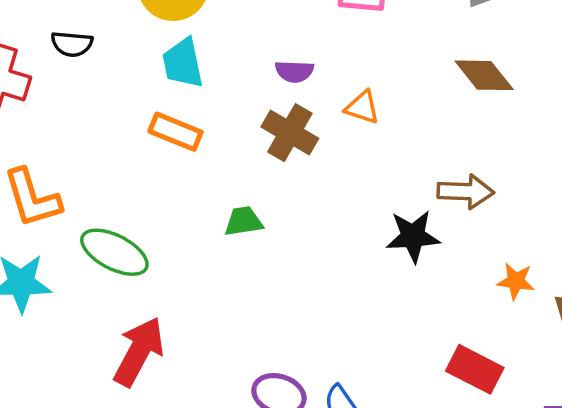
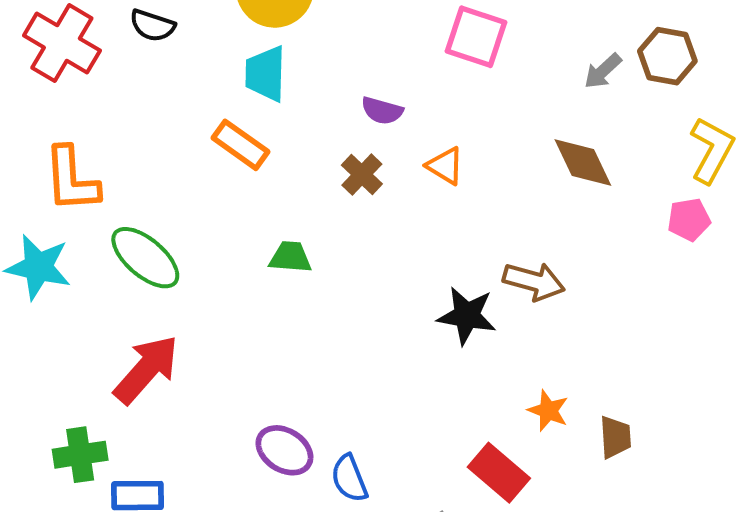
brown cross: (290, 133) -> (362, 175), size x0.7
orange star: (516, 281) -> (548, 411), moved

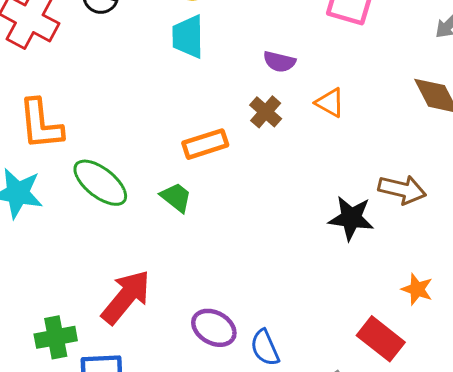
orange rectangle: (240, 145) -> (205, 144), moved, turned -51
green trapezoid: (290, 257) -> (176, 197), moved, turned 36
red arrow: (146, 369) -> (126, 297), moved

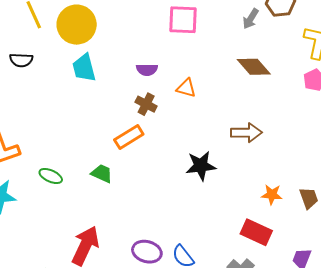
orange rectangle: (205, 144) -> (129, 137), moved
green ellipse: (100, 183) -> (51, 176), size x0.6
black star: (351, 218) -> (201, 166), moved

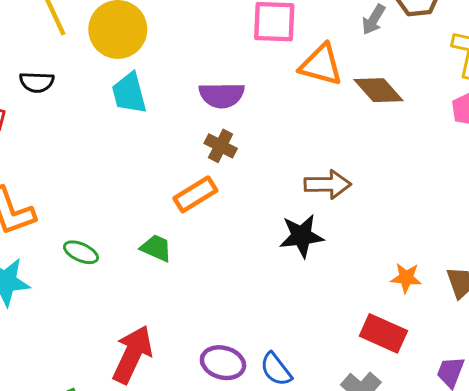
purple semicircle: (147, 70) -> (222, 95), size x1.4
orange triangle: (186, 88) -> (321, 65), moved, size x1.5
brown arrow: (246, 133) -> (328, 184), moved

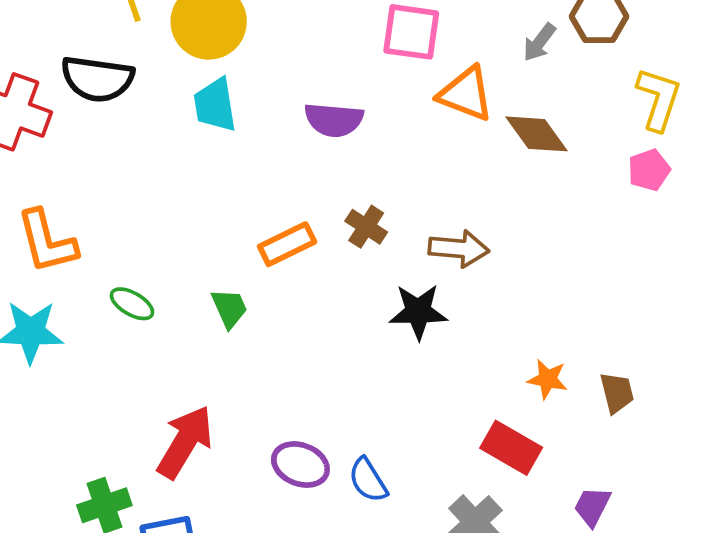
black semicircle: (37, 82) -> (97, 79), size x1.6
brown cross: (221, 146) -> (366, 227), moved
green trapezoid: (156, 248) -> (229, 308), turned 36

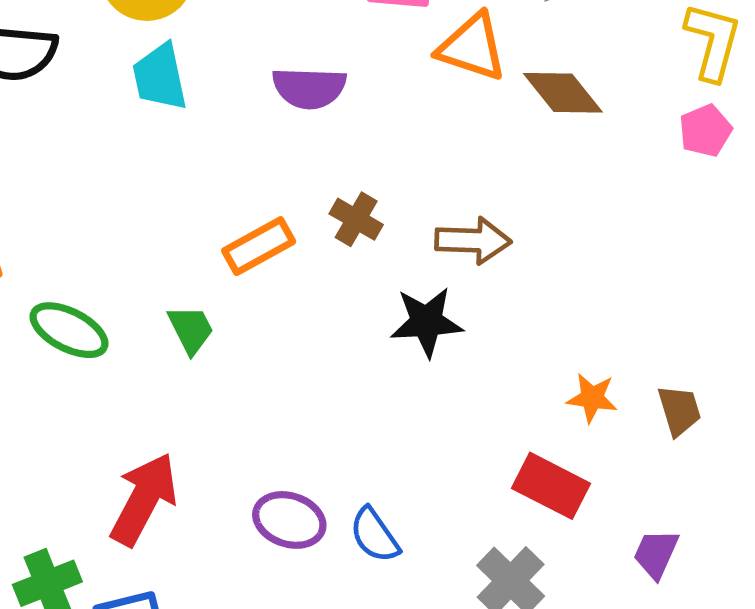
green ellipse: (132, 304) -> (69, 330), size x1.4

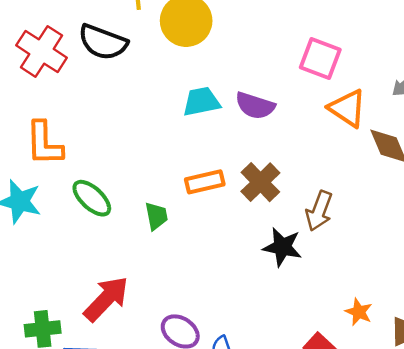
cyan trapezoid: (160, 77) -> (201, 102), moved, turned 75
brown cross: (356, 219) -> (260, 182), size x1.4
brown arrow: (473, 241) -> (319, 211), turned 93

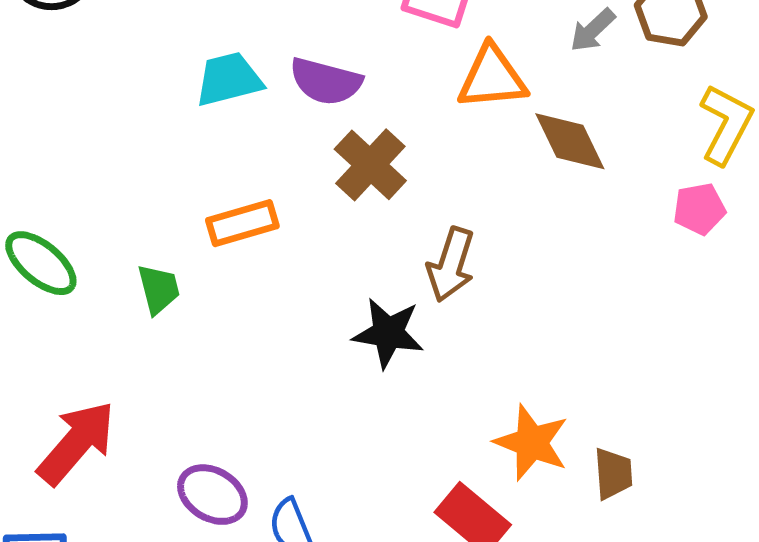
orange triangle: (347, 108) -> (492, 77), turned -36
brown cross: (260, 182) -> (370, 165), moved
orange star: (359, 312) -> (532, 443), size x1.5

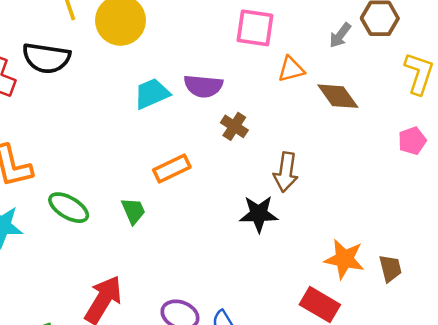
orange triangle: (492, 77) -> (291, 69), size x0.7
brown cross: (370, 165) -> (234, 126), size x0.7
pink pentagon: (699, 209) -> (412, 141), moved

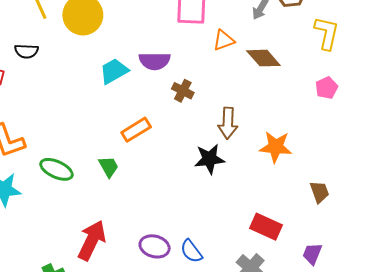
black semicircle: (46, 58) -> (26, 51), size x0.6
orange star: (344, 259) -> (276, 147), moved

